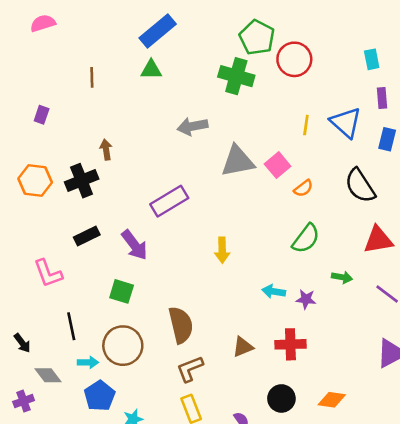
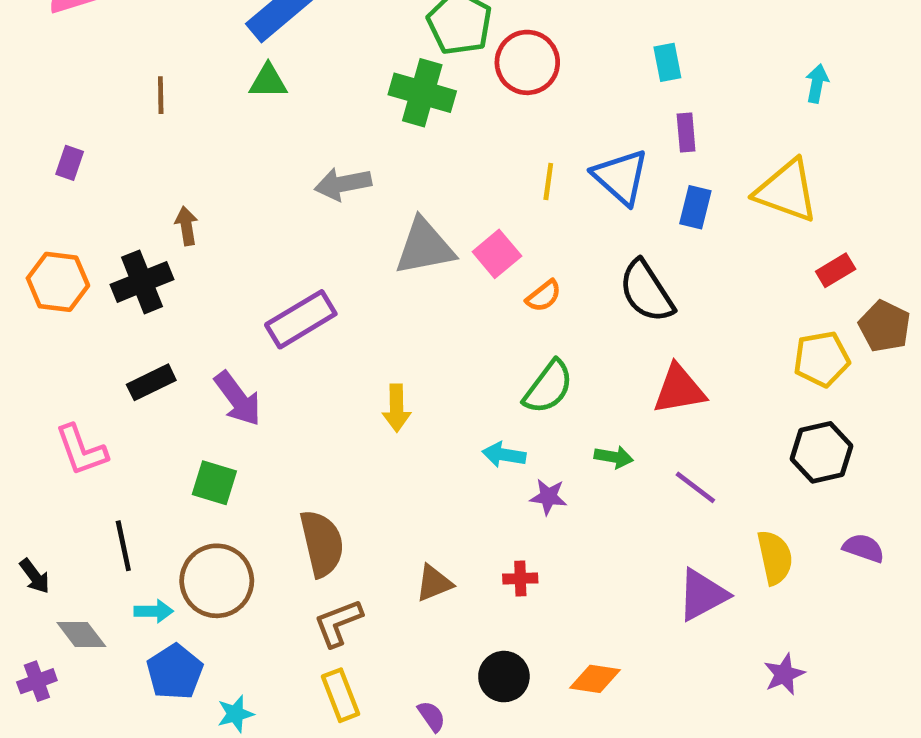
cyan arrow: (274, 291) -> (504, 455), moved
red cross: (290, 344) -> (520, 578), size x0.6

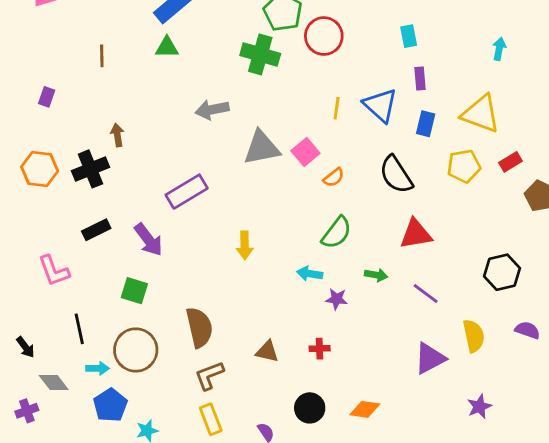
yellow pentagon: (822, 359) -> (464, 166), moved
brown triangle: (434, 583) -> (267, 351), turned 35

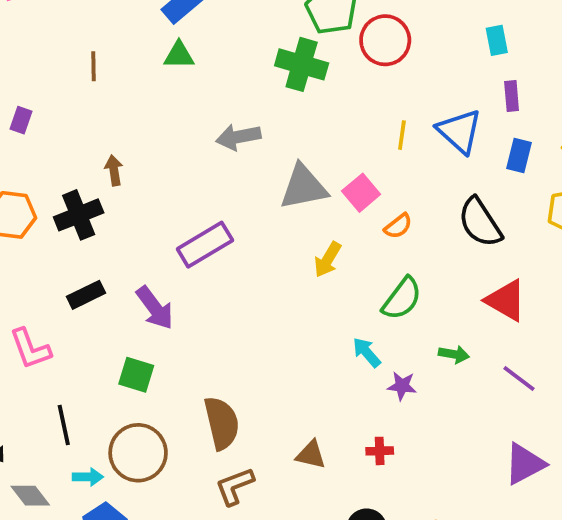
red triangle: (416, 234) -> (506, 300), turned 40
yellow arrow: (245, 245) -> (328, 260), moved, turned 32
cyan arrow: (310, 274) -> (367, 352), turned 40

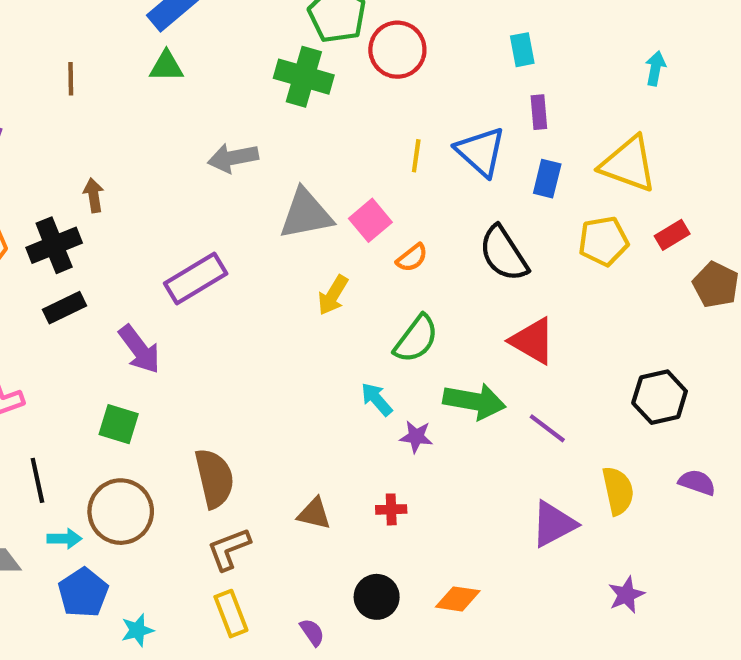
black rectangle: (86, 295) -> (65, 308), moved
green arrow: (454, 354) -> (474, 401), size x1.8

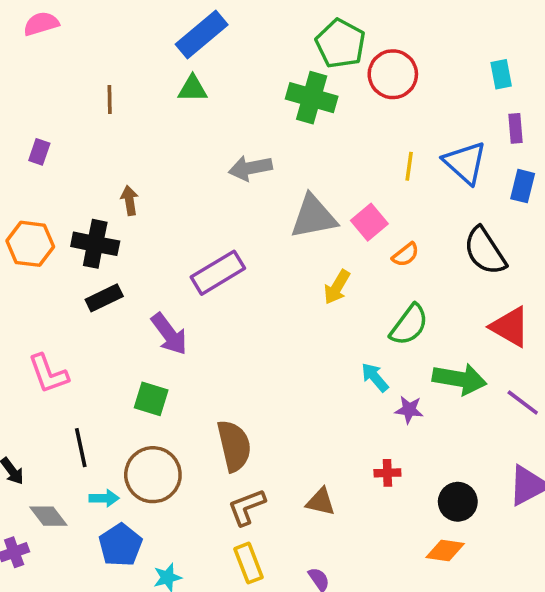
black cross: (54, 245) -> (95, 244), turned 33
brown triangle: (314, 514) -> (321, 502), moved
black circle: (377, 597) -> (458, 502), moved

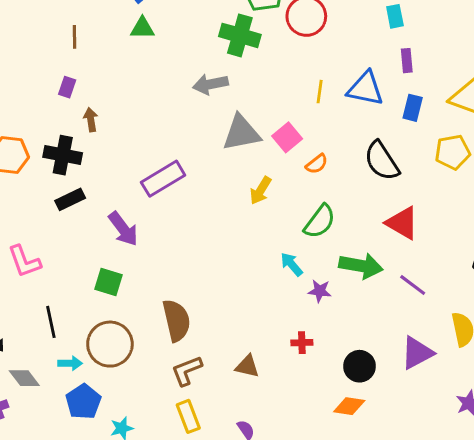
purple rectangle: (39, 152) -> (67, 87), moved
blue triangle: (465, 163) -> (365, 89), turned -30
gray arrow: (250, 168) -> (210, 84), moved

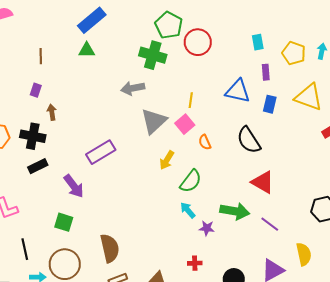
yellow line: (320, 92) -> (191, 100), moved
gray triangle: (241, 133) -> (154, 121), turned -32
yellow pentagon: (453, 152) -> (294, 53), moved, turned 30
orange semicircle: (317, 164) -> (205, 142), turned 105
green semicircle: (320, 222) -> (191, 181), moved

